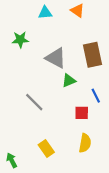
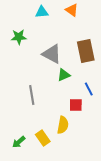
gray line: (34, 102) -> (32, 95), turned 36
yellow semicircle: (85, 143) -> (63, 125), moved
green arrow: (12, 160) -> (19, 142), moved, turned -104

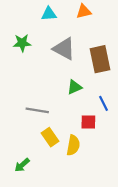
orange triangle: (72, 10) -> (84, 12), turned -48
gray triangle: (52, 54) -> (64, 49), moved
gray line: (32, 95) -> (37, 110), turned -72
yellow rectangle: (43, 138) -> (50, 137), moved

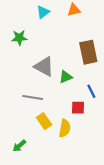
cyan triangle: (49, 14) -> (43, 12), turned -32
gray triangle: (64, 49) -> (44, 67), moved

